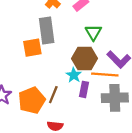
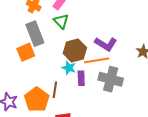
green triangle: (93, 32) -> (61, 21), moved
gray cross: (115, 98) -> (111, 79), turned 30

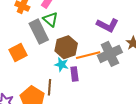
gray rectangle: (35, 34) -> (39, 32), moved
purple L-shape: (106, 44) -> (108, 25), moved
gray cross: (111, 79) -> (110, 54), moved, turned -35

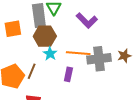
purple L-shape: (108, 25) -> (87, 20), moved
brown hexagon: (66, 47) -> (45, 36), moved
purple rectangle: (74, 74) -> (68, 74), moved

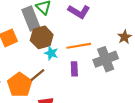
gray cross: (99, 59) -> (106, 59), moved
brown line: (32, 71) -> (37, 75), turned 42

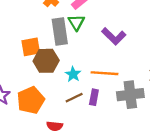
brown hexagon: (42, 37) -> (46, 61), moved
brown line: (37, 75) -> (74, 98), moved

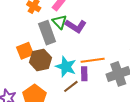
purple L-shape: (114, 36) -> (76, 26), moved
cyan star: (73, 74) -> (66, 67), size x1.5
purple rectangle: (94, 97) -> (84, 74), moved

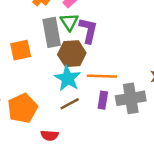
purple L-shape: (76, 26) -> (88, 30), turned -120
brown hexagon: (40, 60) -> (72, 54), moved
purple rectangle: (84, 74) -> (103, 100), moved

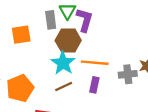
gray rectangle: (52, 32) -> (51, 20), size x0.7
gray cross: (131, 98) -> (128, 74), moved, size x0.7

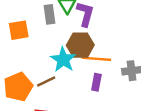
brown hexagon: (68, 40) -> (80, 45), moved
brown line: (64, 87) -> (46, 81), moved

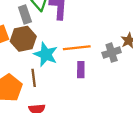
brown hexagon: (80, 45) -> (23, 39), moved
brown line: (46, 81) -> (34, 78), turned -60

